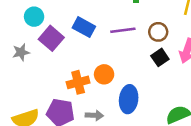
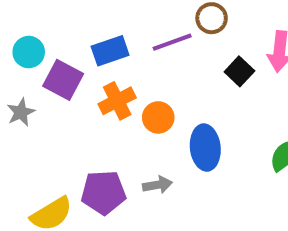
blue rectangle: (84, 27) -> (110, 51), turned -35
brown circle: (158, 32) -> (212, 18), moved
orange cross: (78, 82) -> (117, 101), moved

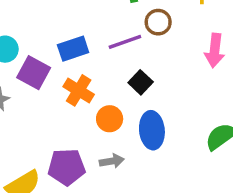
black square: (239, 71) -> (141, 82), moved
orange cross: (117, 101) -> (79, 90), turned -32
orange circle: (158, 117) -> (110, 119), moved

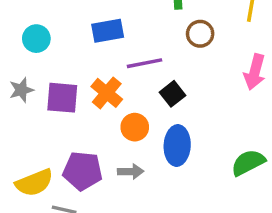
purple line: (125, 42) -> (145, 63), moved
blue rectangle: (73, 49) -> (108, 31), moved
purple square: (34, 73) -> (62, 98), moved, turned -32

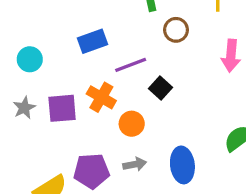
blue ellipse: (177, 146) -> (182, 165), moved

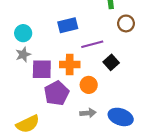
orange cross: (101, 97) -> (70, 65), turned -36
gray star: (24, 108) -> (23, 55), moved
blue ellipse: (182, 165) -> (121, 117), turned -70
purple pentagon: (92, 171) -> (57, 93), moved, turned -30

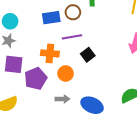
brown circle: (126, 23) -> (73, 12), moved
purple square: (42, 69) -> (14, 64), moved

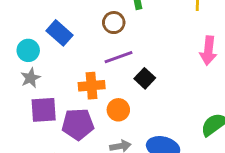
blue rectangle: (51, 18) -> (59, 33), moved, turned 60
purple pentagon: (36, 79) -> (78, 124), turned 30

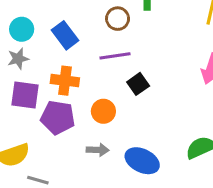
blue rectangle: (59, 33) -> (65, 35), moved
orange cross: (92, 86) -> (65, 81), moved

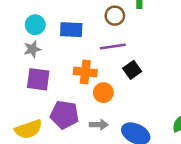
blue rectangle: (65, 35) -> (71, 30), turned -50
orange cross: (65, 81) -> (85, 72), moved
purple pentagon: (58, 118) -> (64, 115), moved

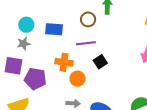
purple square: (38, 79) -> (13, 66), moved
purple pentagon: (64, 115) -> (35, 79), moved

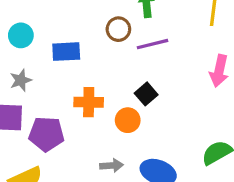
cyan circle: (26, 25) -> (21, 35), moved
purple line: (86, 43) -> (153, 44), moved
orange circle: (78, 79) -> (128, 120), moved

